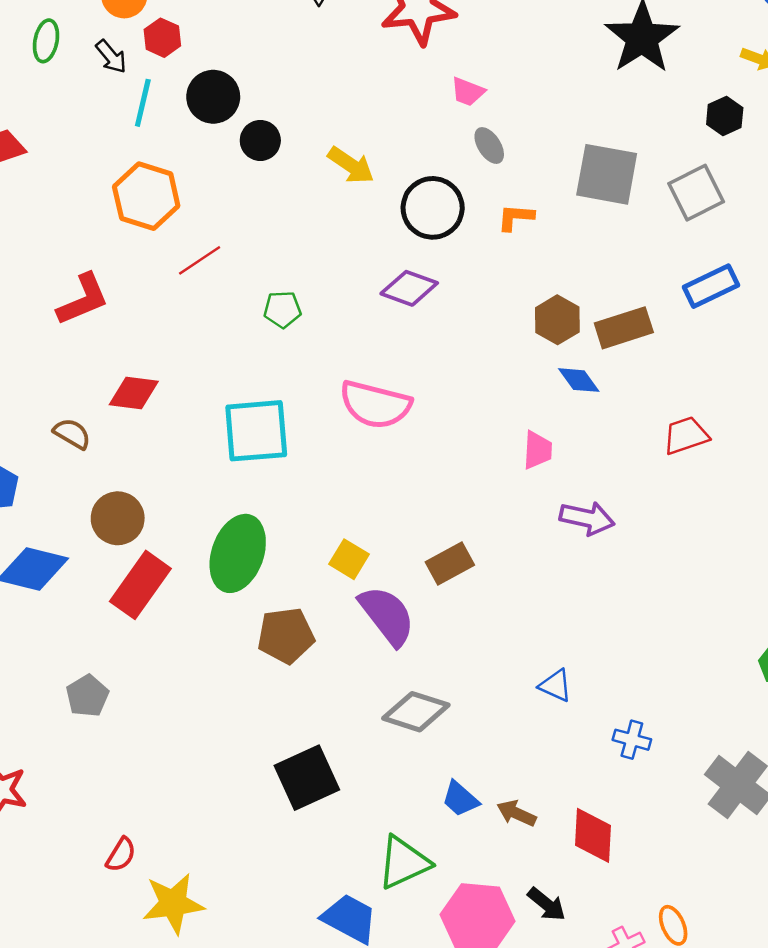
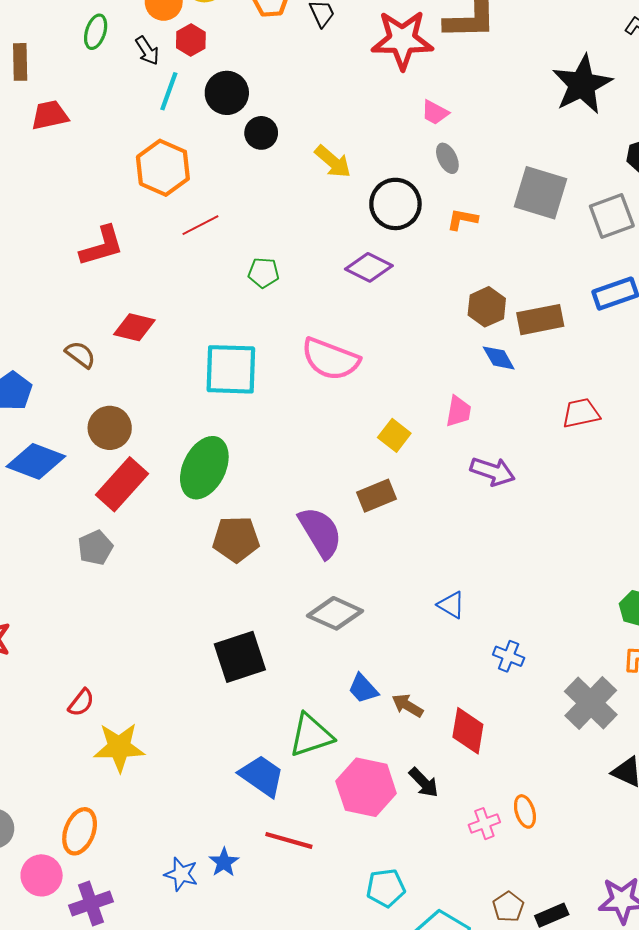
yellow square: (349, 559) -> (394, 435), moved
gray pentagon: (87, 696) -> (95, 548), moved

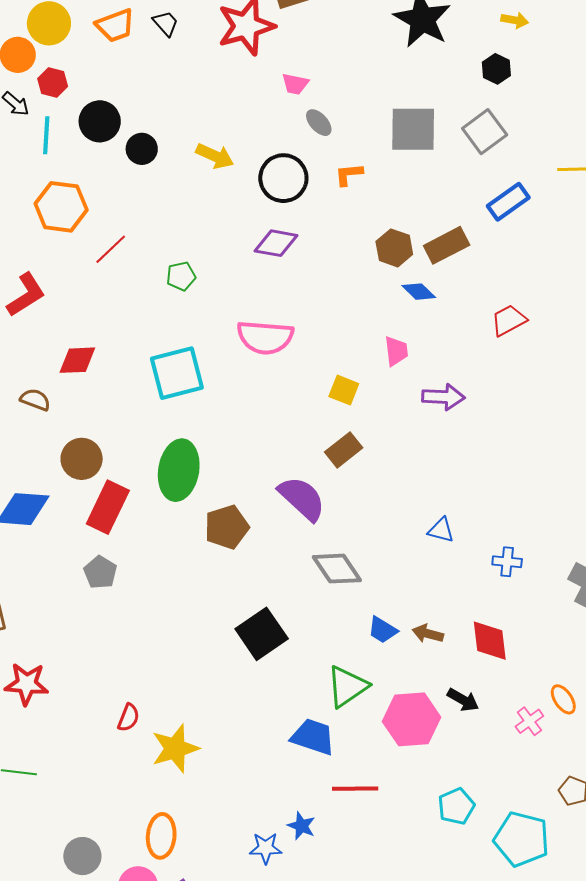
gray diamond: (335, 613) -> (337, 569), turned 48

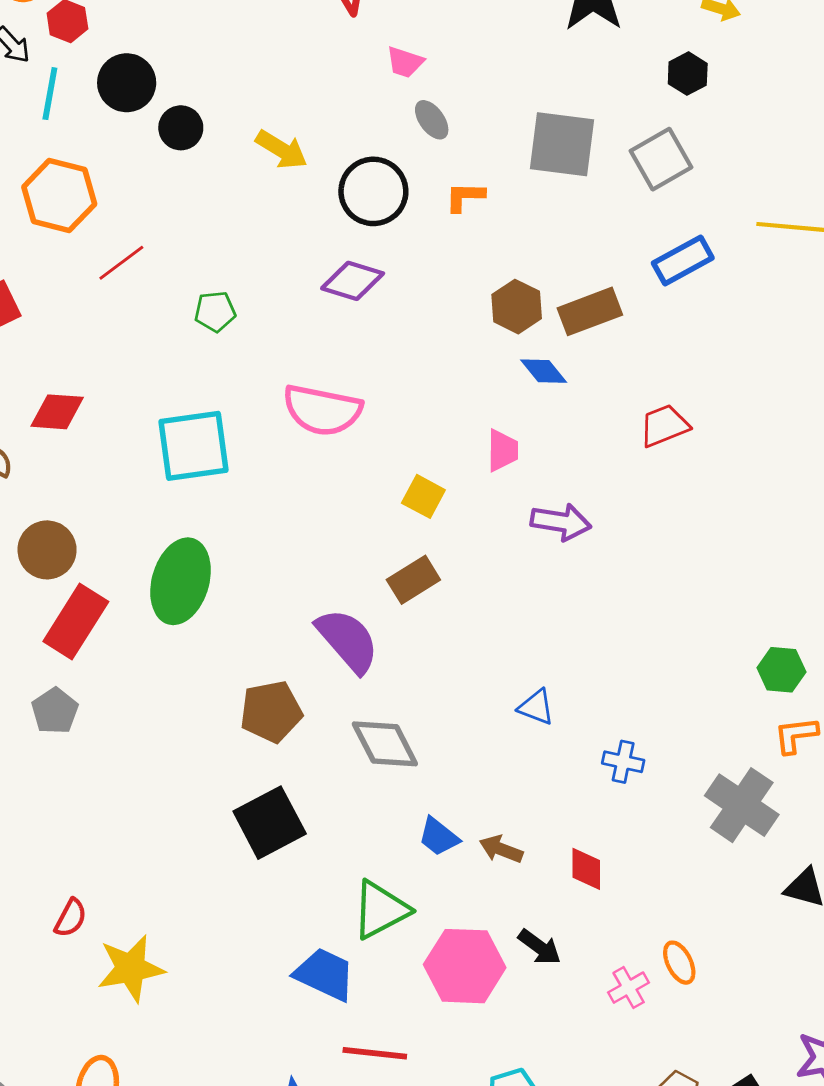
brown pentagon: (227, 527) -> (271, 712), moved
red diamond: (490, 641) -> (586, 869), size x0.7

